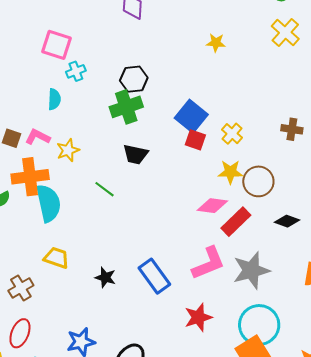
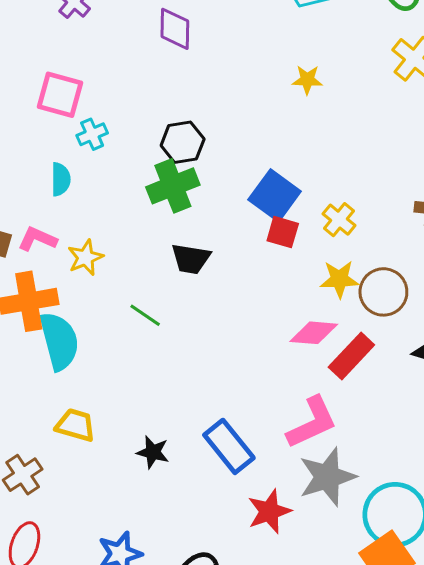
gray star: (251, 270) -> (327, 477), moved
red star: (198, 317) -> (269, 511), moved

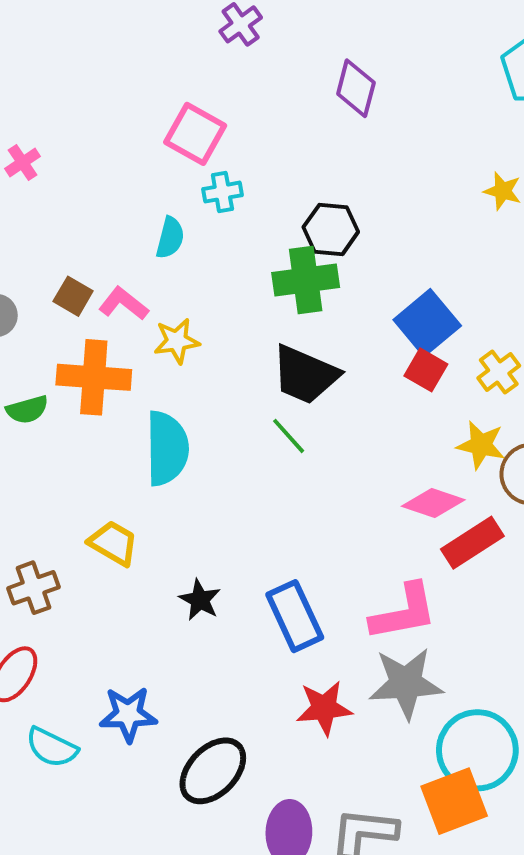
black trapezoid: (191, 259) -> (305, 375), size x1.4
green line: (145, 315) -> (289, 436), moved
cyan semicircle: (59, 341) -> (167, 448), moved

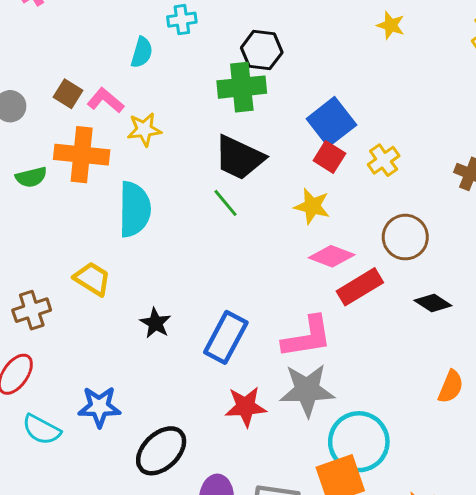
yellow star: (481, 445) -> (312, 206), moved
blue rectangle: (295, 616) -> (226, 337), turned 51

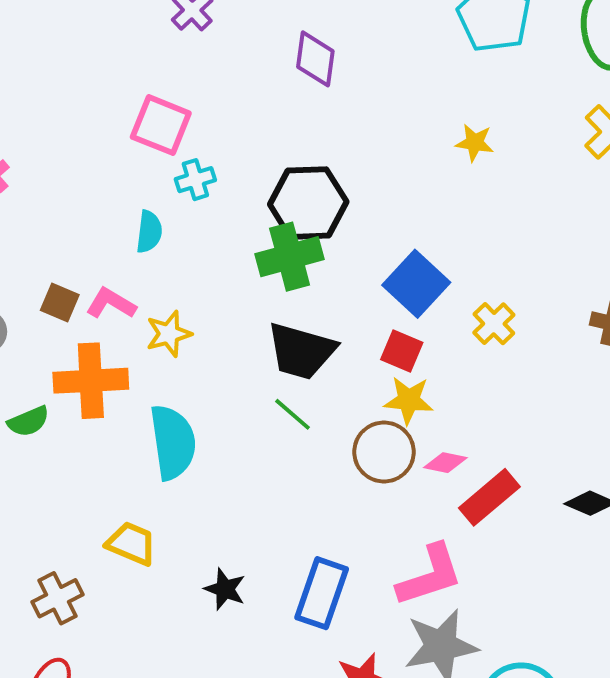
black hexagon: (262, 50) -> (308, 203), size x1.4
red square: (329, 157) -> (402, 351), moved
brown circle: (405, 237) -> (384, 452), moved
pink diamond: (332, 256) -> (445, 463), size x0.7

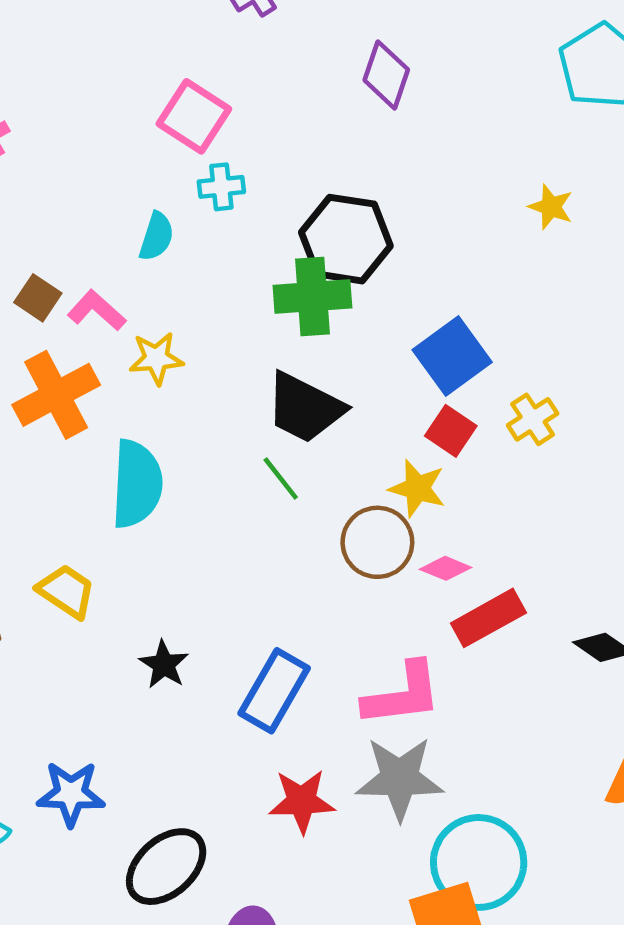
red square: (402, 351) -> (451, 431), moved
orange cross: (91, 381) -> (56, 395), turned -36

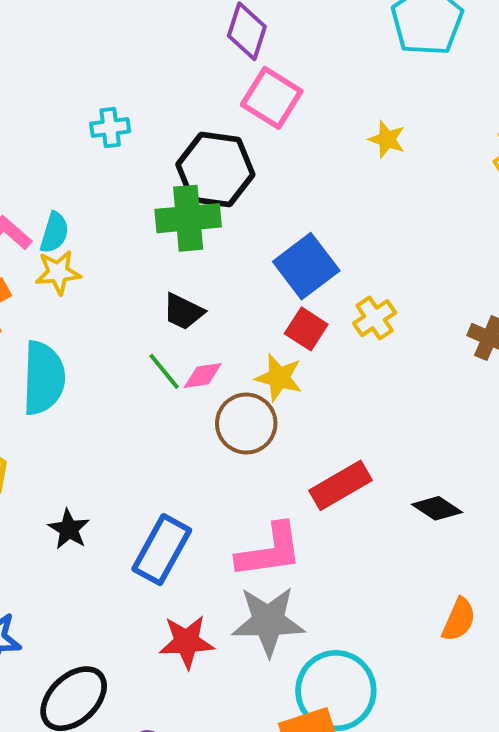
pink square: (194, 116) -> (272, 98), moved
cyan semicircle: (156, 236) -> (54, 233), moved
black trapezoid: (305, 408) -> (183, 312), size x0.6
pink diamond: (446, 568) -> (203, 375), moved, turned -30

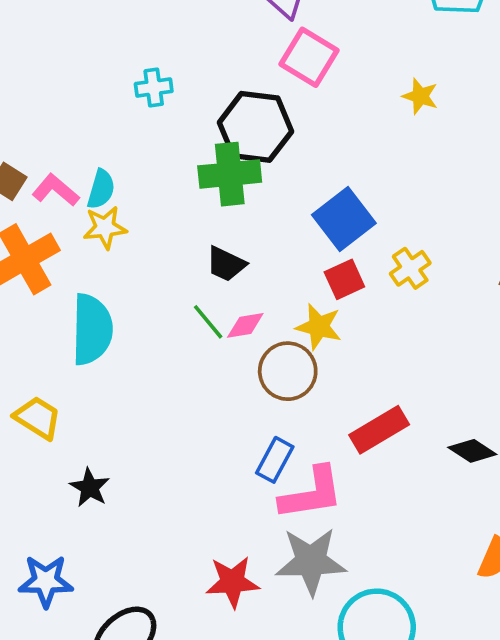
red square: (306, 329) -> (344, 279), turned 33
black star: (69, 529) -> (90, 488), moved
blue rectangle: (162, 550) -> (275, 460), moved, size x0.7

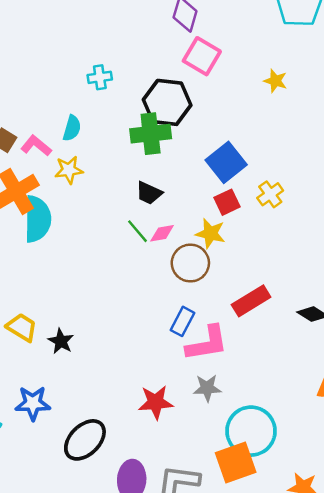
cyan semicircle: (101, 189) -> (72, 128), moved
cyan semicircle: (92, 329) -> (37, 219), moved
yellow trapezoid: (38, 418) -> (22, 327), moved
gray star: (311, 561) -> (207, 388), size x0.6

